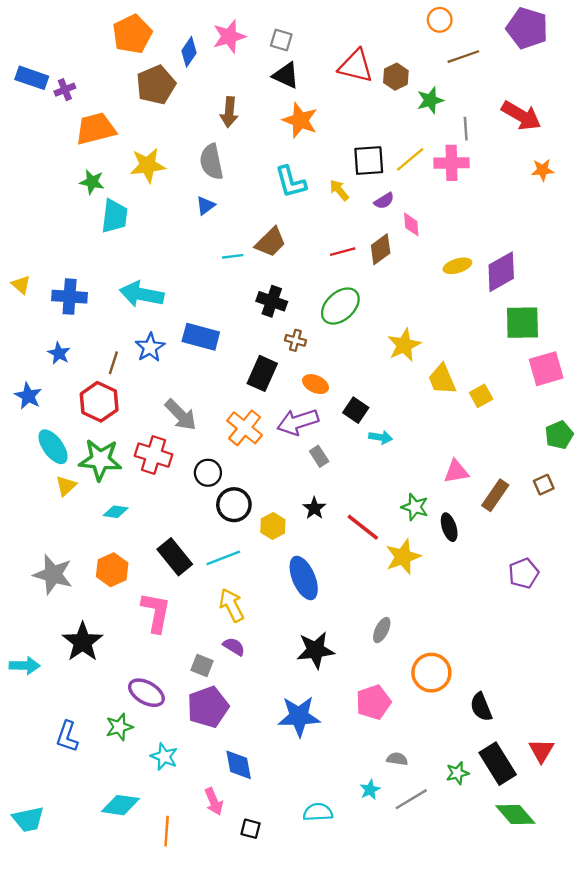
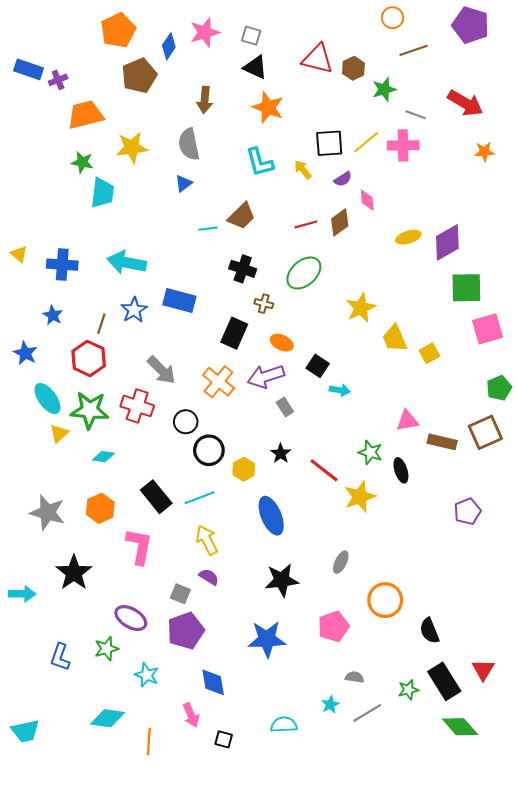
gray line: (466, 129) -> (416, 115), turned -66
brown square: (544, 485) -> (485, 432), size x1.8
brown rectangle: (495, 495) -> (442, 442), turned 68

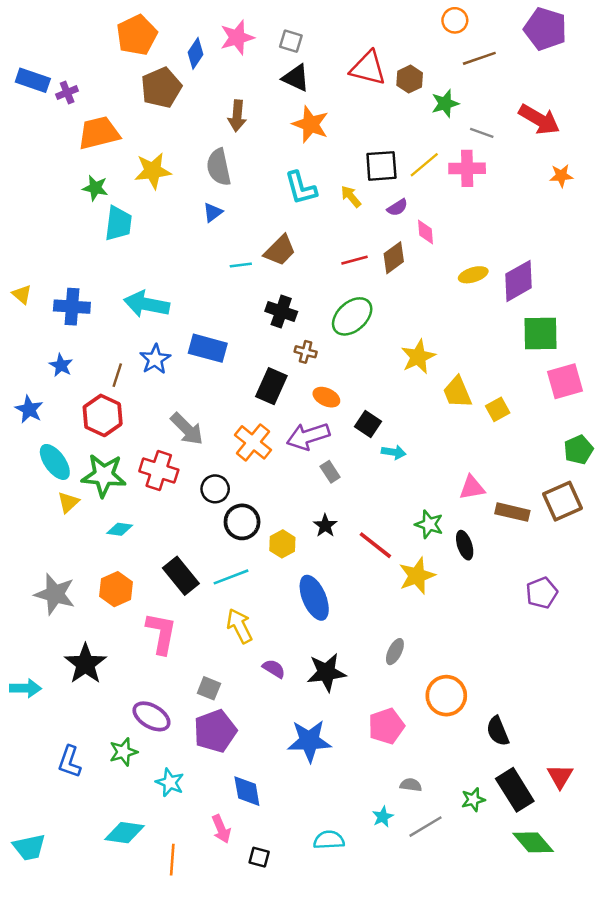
purple semicircle: (209, 577) -> (274, 669), moved

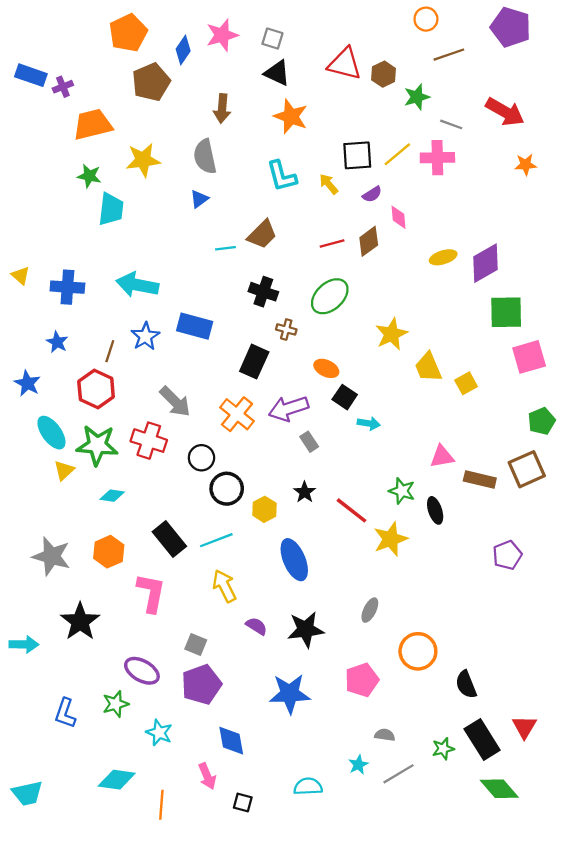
orange ellipse: (326, 397) -> (326, 368), moved

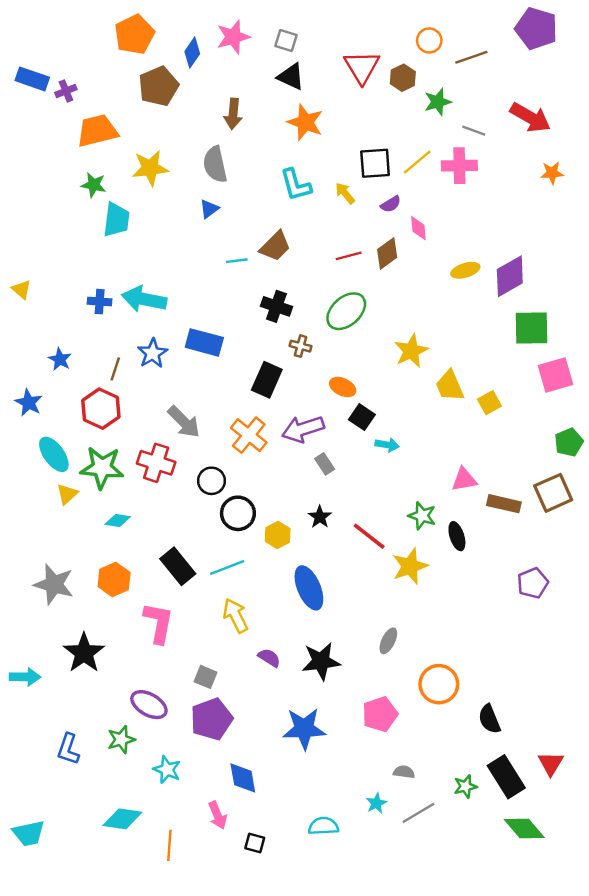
orange circle: (426, 19) -> (429, 40), moved
red triangle: (345, 64) -> (362, 67), turned 45
blue cross: (67, 287) -> (100, 302), moved, size x0.7

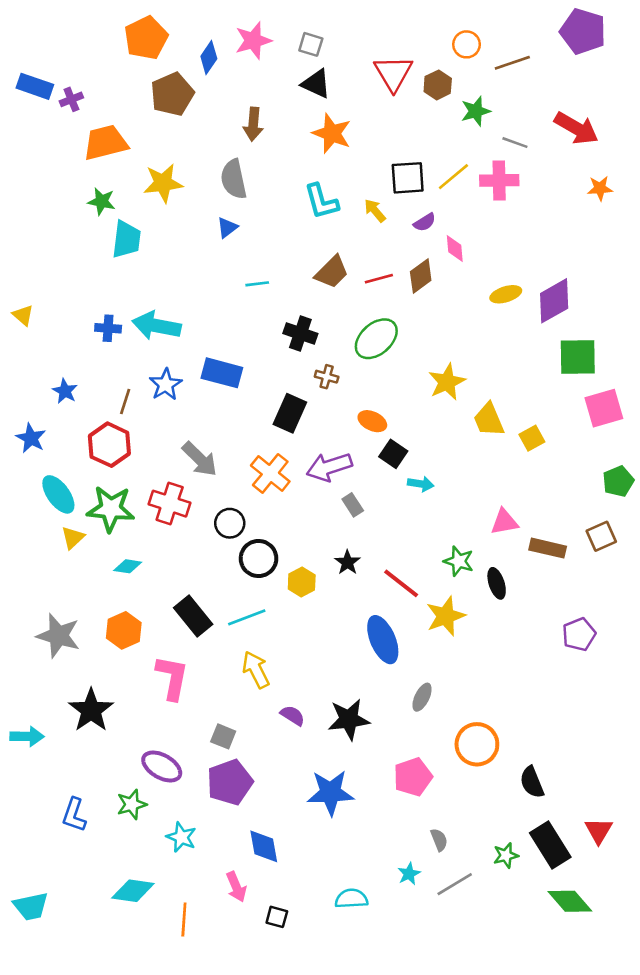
brown trapezoid: (275, 246) -> (332, 272), moved
brown square: (553, 493) -> (601, 536), size x0.7
blue ellipse: (309, 588) -> (383, 640), moved
gray semicircle: (404, 772) -> (439, 840), turned 60

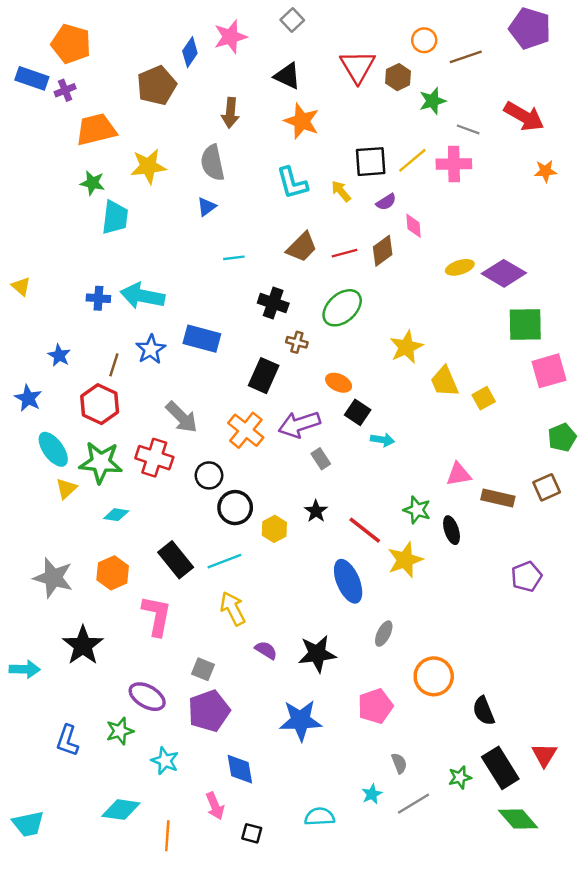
orange pentagon: (146, 38) -> (71, 44), moved, turned -30
gray square: (311, 44) -> (292, 20), moved, turned 30
purple diamond: (554, 301) -> (504, 273), turned 60

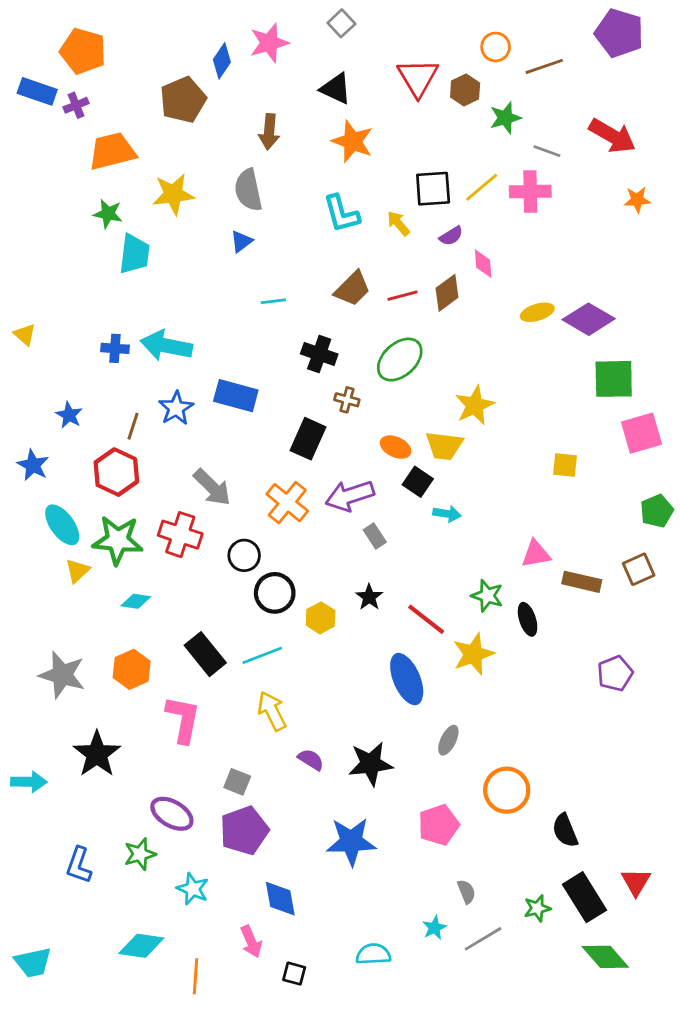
yellow trapezoid: (444, 382) -> (444, 446), moved, turned -60
yellow square: (484, 398) -> (565, 465), turned 35

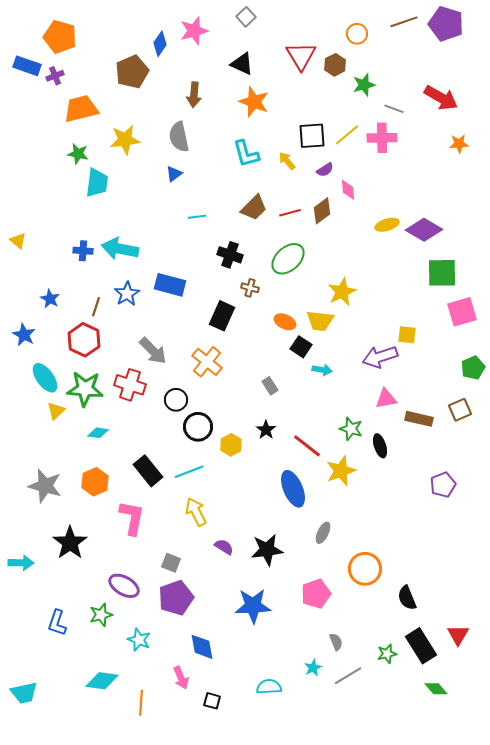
brown line: (544, 66) -> (404, 22), moved
purple arrow: (350, 496) -> (380, 357), moved
green diamond: (605, 957) -> (436, 689), size x0.7

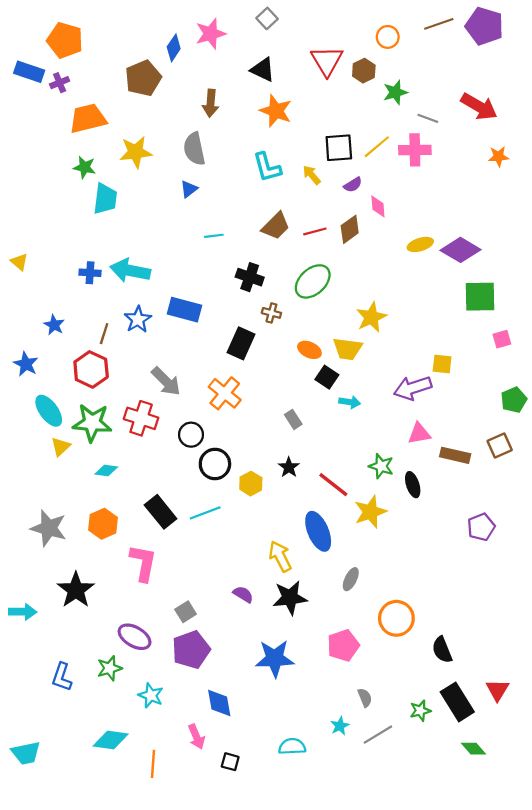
pink square: (462, 312) -> (502, 339), size x0.6
yellow arrow: (196, 512) -> (280, 556), moved
gray square: (171, 563) -> (186, 612), turned 36

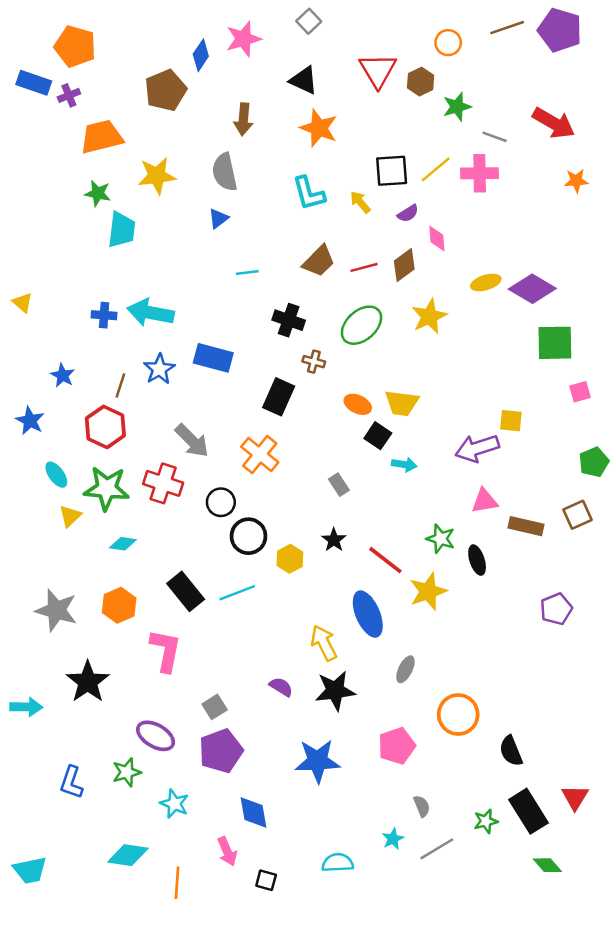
yellow star: (371, 317) -> (429, 316), moved
cyan ellipse: (49, 411) -> (56, 475), size x0.7

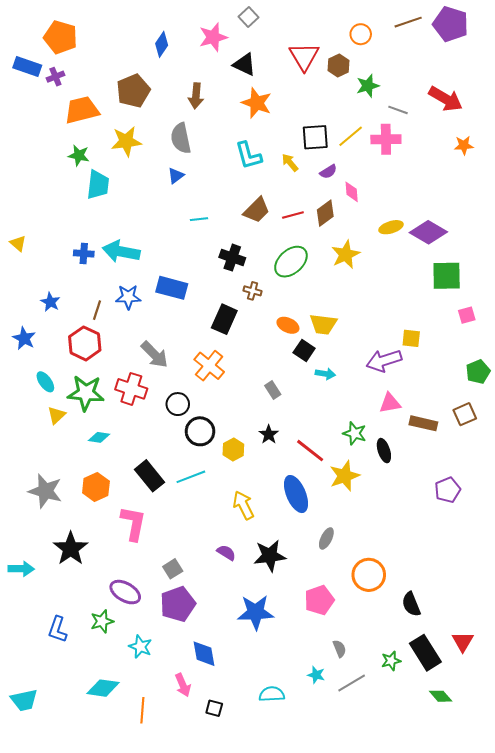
pink star: (243, 39) -> (213, 37), moved
brown pentagon: (166, 90) -> (133, 91), moved
blue star: (159, 369) -> (128, 297), turned 30
yellow arrow: (324, 643) -> (243, 505), moved
cyan star: (393, 839) -> (316, 675), turned -30

